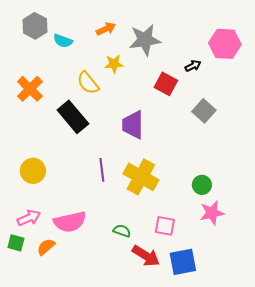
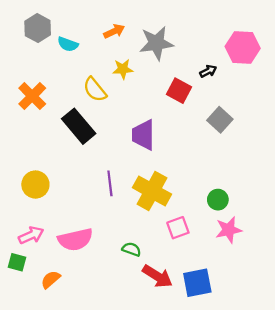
pink square: (165, 226) -> (178, 228), moved, turned -30
orange semicircle: (46, 247) -> (51, 279), moved

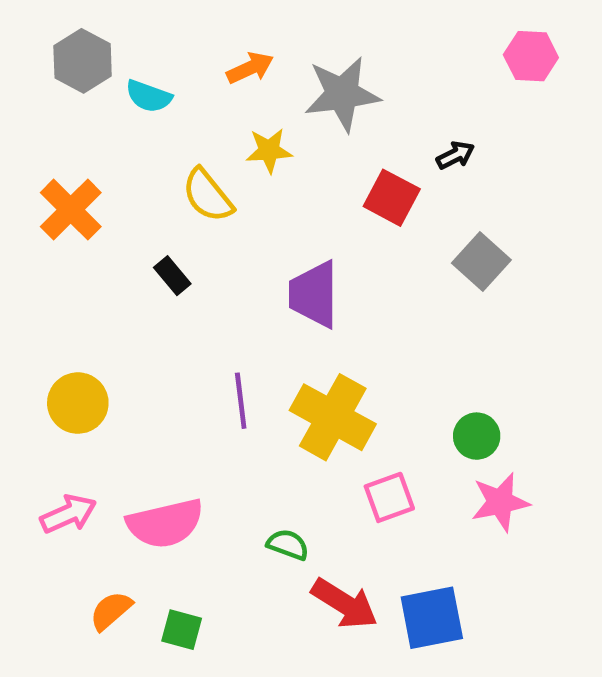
pink hexagon: (243, 47) -> (531, 56), moved, size x0.7
black rectangle: (79, 126) -> (172, 276), size x0.5
green square: (17, 262) -> (182, 630), moved

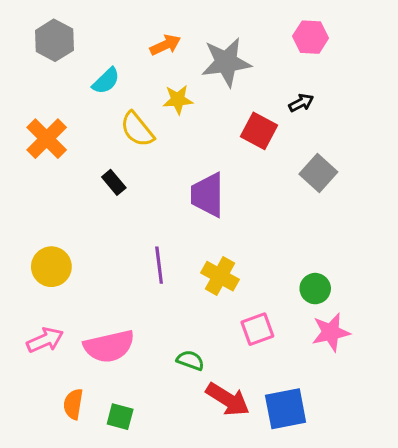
pink hexagon: (531, 56) -> (311, 37), moved
cyan semicircle: (149, 96) -> (106, 81), moved, turned -64
yellow cross: (333, 417) -> (220, 276), size x0.7
orange semicircle: (111, 611) -> (73, 404), turned -40

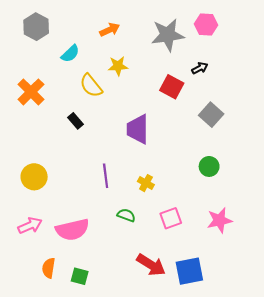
gray star: (226, 62) -> (168, 35), moved
yellow cross: (220, 276) -> (146, 183), size x0.7
green circle: (315, 289) -> (209, 166), moved
green semicircle: (190, 360) -> (126, 215), moved

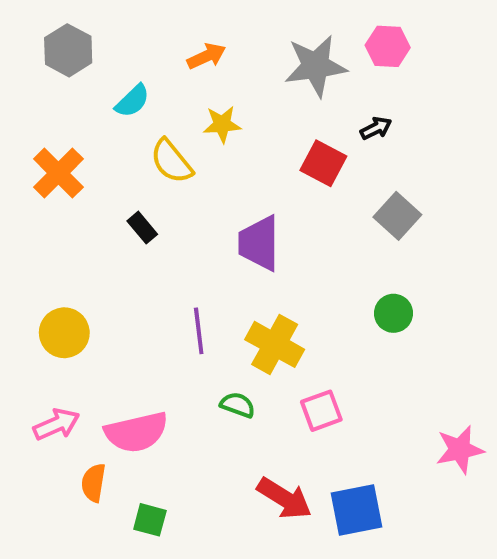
yellow cross: (146, 183) -> (275, 344), size x1.8
pink star: (219, 220) -> (460, 450), moved
orange semicircle: (49, 268) -> (93, 483), moved

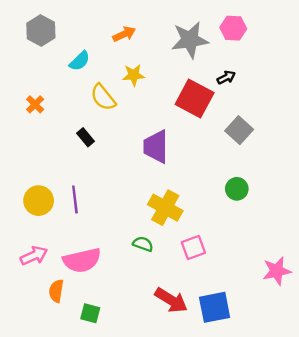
red square: (323, 163) -> (195, 99), size x1.4
orange cross: (58, 173) -> (35, 104), size x0.6
purple line: (199, 331) -> (75, 199), moved

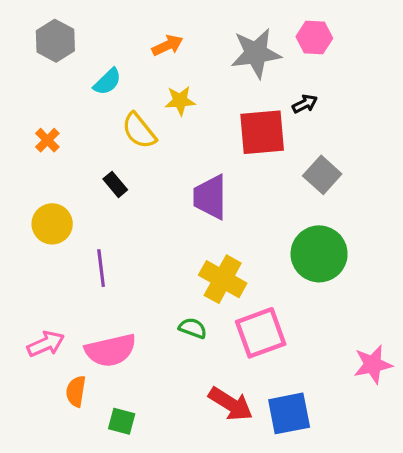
red square: (195, 99) -> (262, 132), turned -33
green circle: (237, 189) -> (319, 254), size x1.8
yellow circle: (39, 201) -> (52, 224), moved
pink square: (193, 247) -> (261, 333), size x1.5

